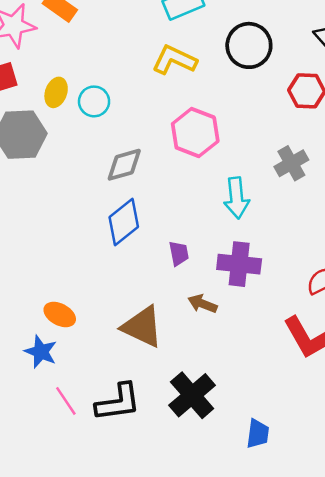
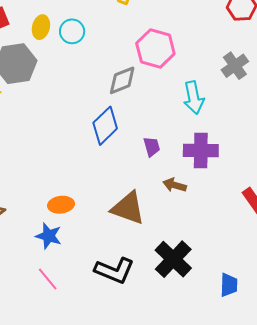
gray diamond: (124, 165) -> (122, 80), moved
orange ellipse: (60, 314) -> (61, 205), turned -30
pink line: (66, 401) -> (48, 279), moved
black L-shape: (118, 402) -> (114, 270), turned 36

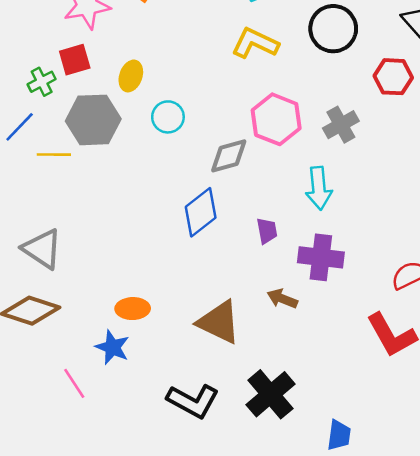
cyan circle: (72, 31) -> (168, 117), moved
gray cross: (235, 66) -> (341, 125), moved
purple trapezoid: (152, 147) -> (267, 231), moved
pink line: (48, 279) -> (74, 383), moved

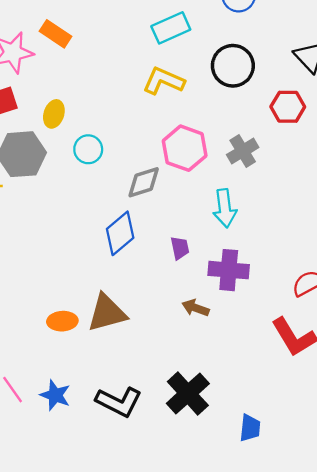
brown triangle: (219, 322) -> (107, 313), moved, turned -39
blue star: (112, 347) -> (55, 395), moved

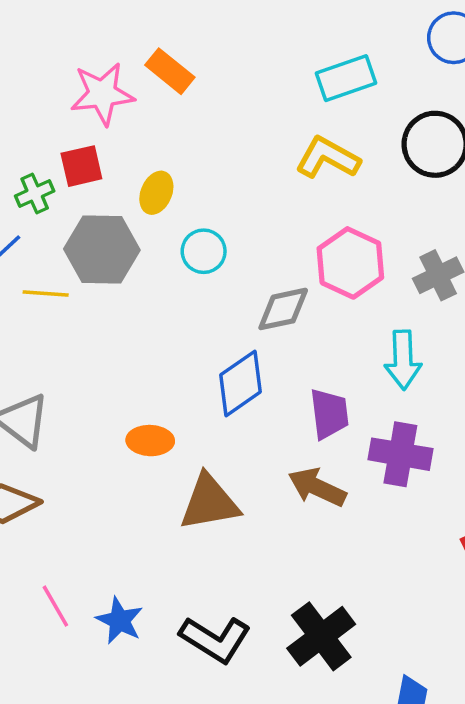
purple trapezoid: (180, 248) -> (329, 414), size x1.4
brown arrow: (195, 308) -> (317, 487), moved, size x1.4
orange ellipse: (62, 321) -> (150, 441), moved

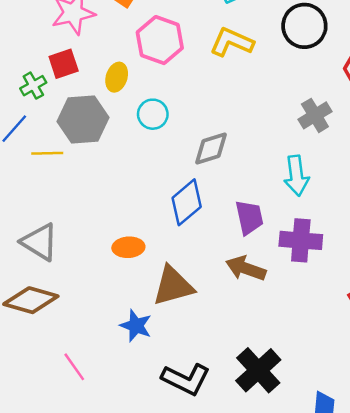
pink hexagon: (350, 263) -> (160, 40), moved
blue star: (120, 620) -> (136, 326), moved

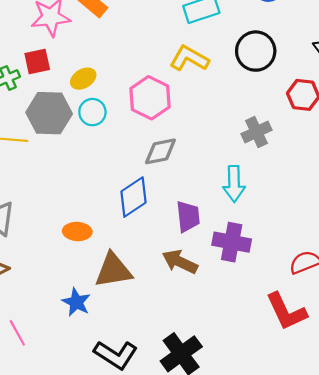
pink hexagon: (160, 40) -> (150, 98), moved
yellow ellipse: (117, 77) -> (83, 79), turned 35
cyan circle: (153, 114) -> (92, 112), moved

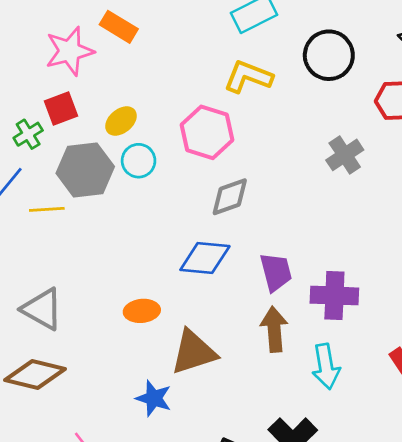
cyan arrow: (234, 184) -> (326, 366), moved
blue diamond: (133, 197) -> (205, 258), turned 48
brown arrow: (180, 262) -> (274, 329), turned 68

